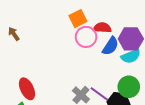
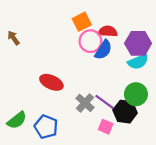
blue semicircle: (110, 46) -> (103, 50), moved
red ellipse: (27, 89) -> (51, 82), moved, turned -40

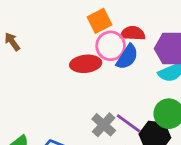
red ellipse: (51, 82) -> (86, 64), moved, turned -30

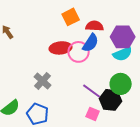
pink circle: (111, 46) -> (79, 52), moved
gray cross: (104, 125) -> (43, 81), moved

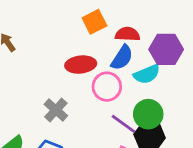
pink circle: (79, 52) -> (107, 87), moved
cyan semicircle: (123, 54) -> (147, 74), moved
green circle: (121, 84) -> (148, 114), moved

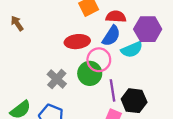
green circle: (148, 114) -> (90, 73), moved
purple line: (123, 124) -> (112, 90), turned 45

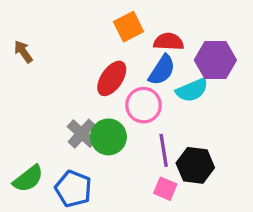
red ellipse: (77, 42) -> (112, 78), turned -50
green circle: (90, 73) -> (108, 137), moved

